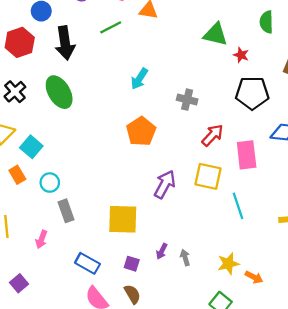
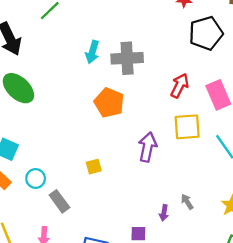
gray cross: (187, 100) -> (127, 58), moved, size x1.5
yellow square: (123, 219) -> (94, 167), moved, size x0.5
gray arrow: (185, 258) -> (187, 202), moved

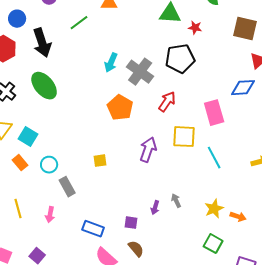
black pentagon: (206, 33) -> (180, 59), moved
gray cross: (127, 58) -> (140, 72), turned 32
red arrow: (180, 86) -> (167, 102), moved

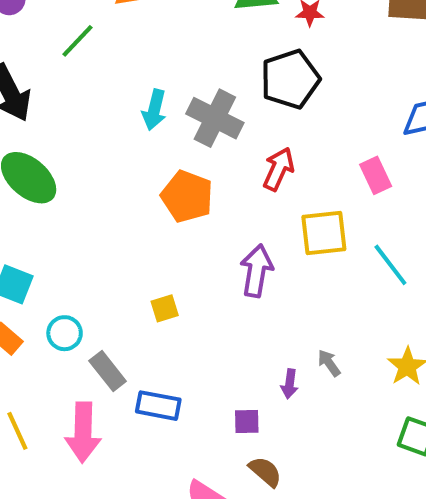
pink rectangle: (214, 113) -> (376, 175), size x0.7
pink arrow: (50, 215) -> (83, 432), size x1.8
blue rectangle: (93, 229) -> (158, 406), moved

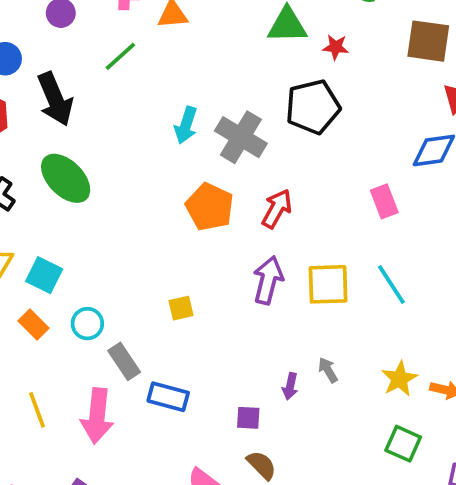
red arrow: (279, 169) -> (277, 209), moved
yellow square: (324, 233) -> (328, 284), moved

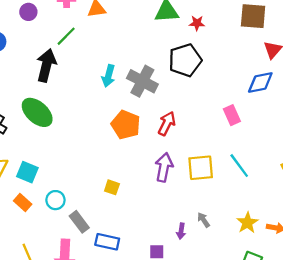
black arrow: (55, 99) -> (46, 65), moved, turned -140
yellow square: (181, 308) -> (112, 187), turned 35

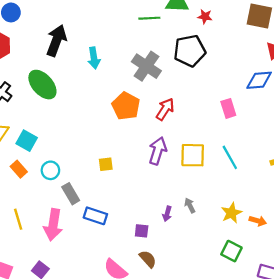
green line: (66, 36) -> (149, 18), moved, turned 36
cyan arrow: (108, 76) -> (94, 58), moved, turned -30
yellow square: (112, 187) -> (106, 164), turned -32

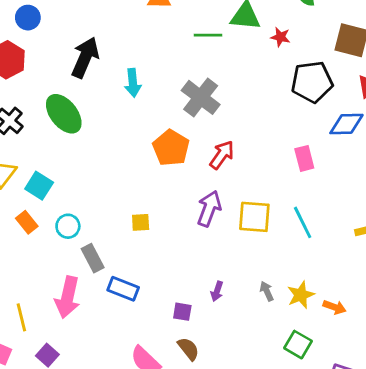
black pentagon: (190, 51) -> (312, 82), moved
gray arrow: (190, 205) -> (267, 291), moved
yellow line: (18, 219) -> (21, 317), moved

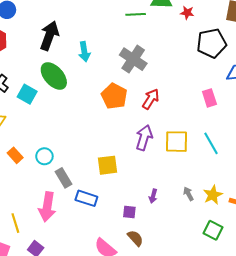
green ellipse: (64, 114) -> (54, 76), moved
cyan square: (39, 186) -> (27, 94), moved
yellow square: (141, 222) -> (108, 165), moved, size x1.5

